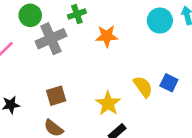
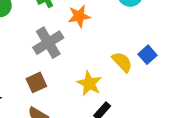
gray cross: (51, 39) -> (48, 43), moved
blue square: (169, 83) -> (147, 55), turned 30

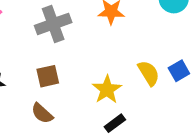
gray cross: (48, 43) -> (53, 24), moved

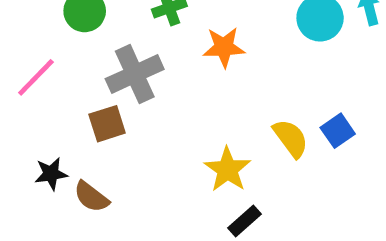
brown square: (48, 76) -> (107, 124), moved
brown semicircle: (42, 113) -> (91, 197), moved

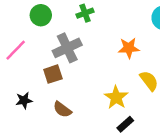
orange star: (224, 47) -> (129, 48), moved
brown semicircle: (91, 197) -> (62, 109), moved

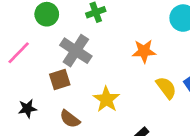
gray cross: (67, 48) -> (76, 51), turned -32
yellow star: (116, 97) -> (106, 99), moved

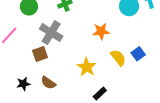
yellow star: (106, 99) -> (87, 67), moved
black star: (27, 109) -> (23, 84), moved

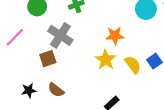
yellow star: (87, 67) -> (105, 60), moved

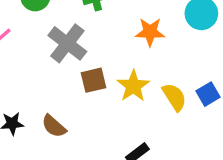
orange star: (115, 36) -> (150, 32), moved
brown square: (48, 59) -> (93, 80), moved

